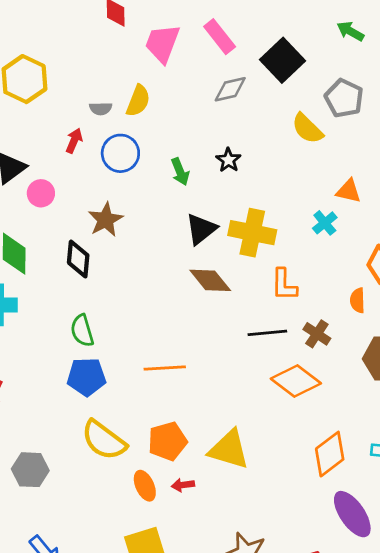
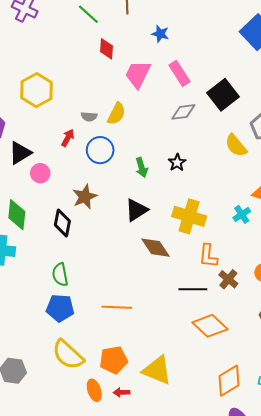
black triangle: (201, 229) -> (136, 210), moved
brown cross: (317, 334) -> (228, 279), moved

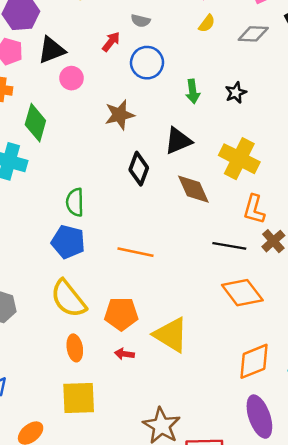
yellow semicircle: (116, 114) -> (207, 23), moved, size x0.7
black diamond: (62, 223) -> (139, 169), moved
orange ellipse: (94, 390) -> (75, 348), moved

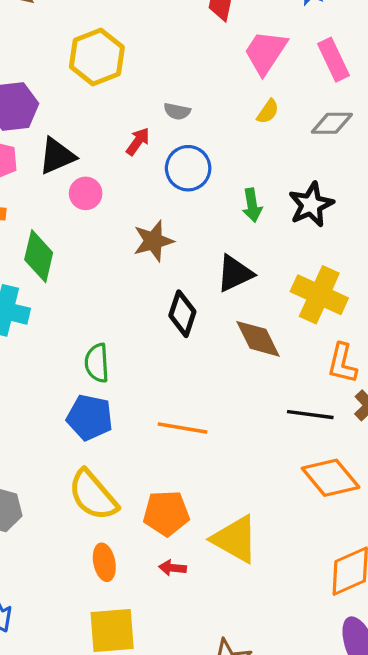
black star: (236, 93) -> (311, 205), size x1.5

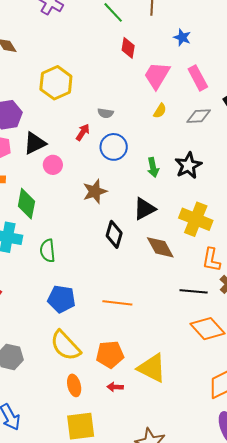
green semicircle: (97, 363) -> (48, 251), moved

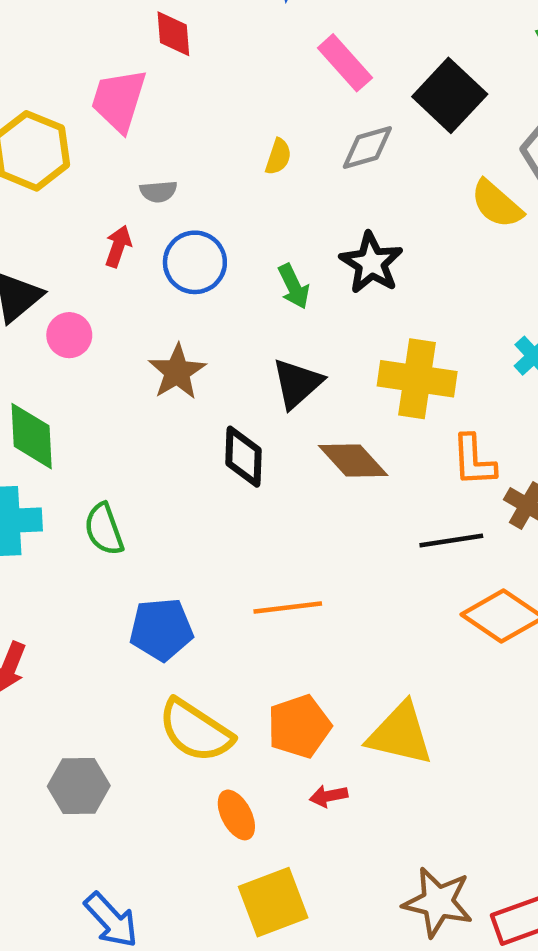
pink trapezoid: (157, 75) -> (119, 100), moved

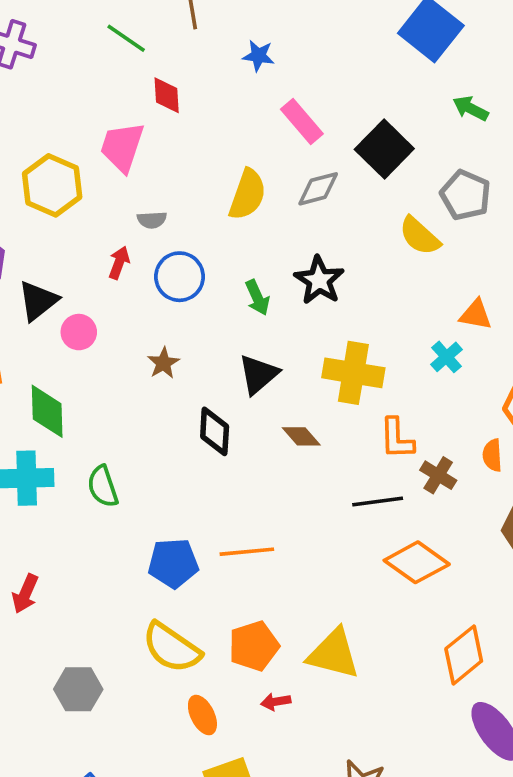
yellow semicircle: (278, 157) -> (247, 194), size x1.8
brown star: (177, 372) -> (163, 363), size x0.7
brown diamond: (353, 461) -> (301, 436), size x0.7
blue pentagon: (161, 629) -> (173, 563), moved

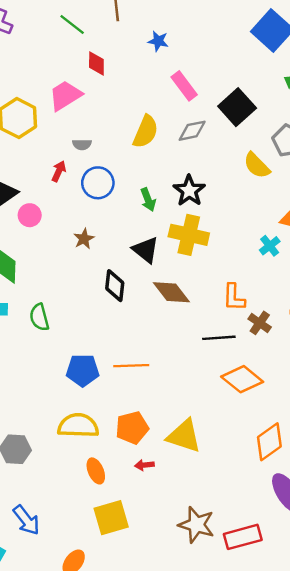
pink trapezoid: (122, 147) -> (65, 96), turned 36
yellow cross: (353, 373) -> (189, 235), moved
black triangle: (258, 374) -> (146, 250), turned -44
brown diamond: (301, 436) -> (171, 292), size x1.5
yellow semicircle: (172, 648) -> (78, 426), turned 144

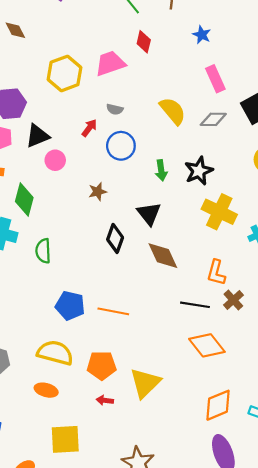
yellow semicircle: (146, 132) -> (173, 111), turned -76
yellow cross: (189, 235) -> (219, 212), moved
yellow triangle: (184, 436) -> (145, 383), turned 44
orange ellipse: (96, 471) -> (46, 390), moved, turned -65

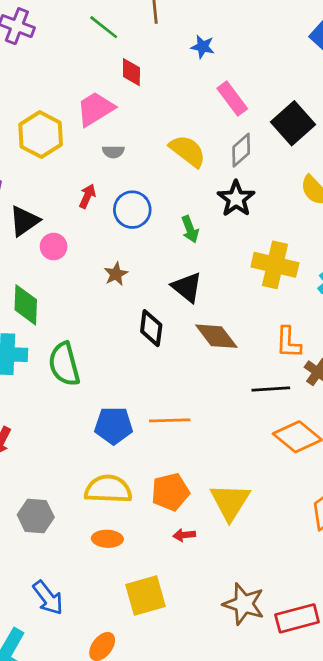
gray semicircle: (115, 109) -> (113, 152), moved
gray diamond: (213, 119) -> (241, 150), turned -30
black star: (199, 171) -> (236, 199), moved
green semicircle: (43, 251) -> (64, 364), size x1.4

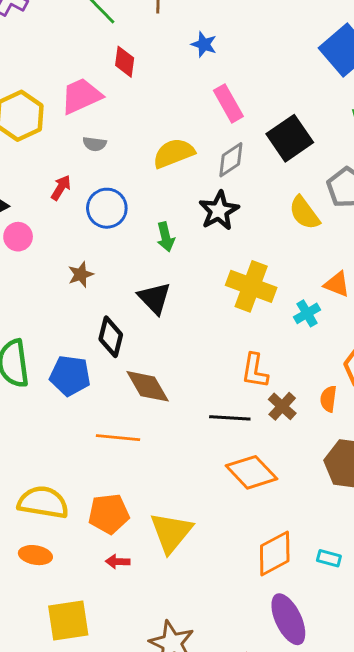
yellow semicircle: (188, 151) -> (174, 153), turned -66
brown diamond: (216, 336) -> (148, 386), moved
blue pentagon: (114, 426) -> (70, 376), moved

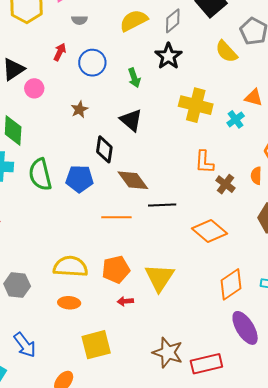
black line: (230, 418) -> (162, 205), moved

